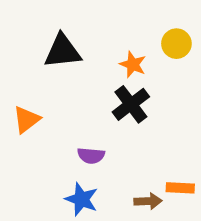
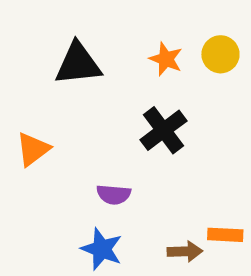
orange star: (133, 64) -> (166, 59), moved

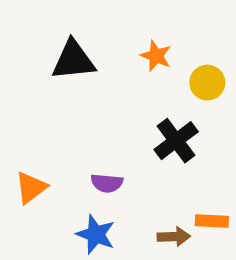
yellow circle: (220, 54) -> (207, 83), moved
black cross: (163, 130) -> (176, 141), moved
orange triangle: (33, 149) -> (31, 188), moved

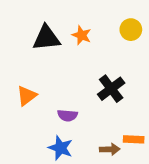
orange star: (156, 56) -> (82, 35), moved
yellow circle: (207, 83) -> (131, 30), moved
orange triangle: (31, 188) -> (27, 96), moved

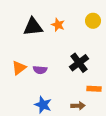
purple semicircle: (67, 115) -> (40, 70), moved
orange rectangle: (134, 139) -> (94, 89), moved

